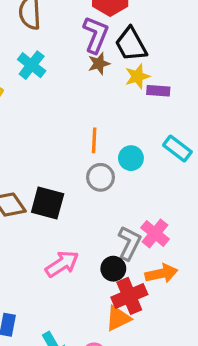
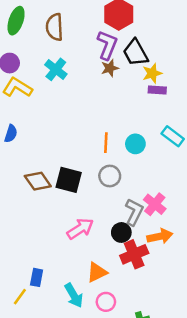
yellow star: (137, 76) -> (152, 73), moved
orange line: (94, 140) -> (106, 143), moved
gray circle: (100, 177) -> (110, 176), moved
orange triangle: (118, 318) -> (97, 272), moved

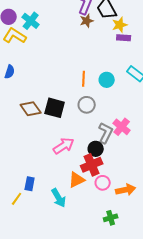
cyan cross: (56, 69) -> (31, 21), moved
orange arrow: (160, 236) -> (126, 190), moved
red cross: (134, 254) -> (92, 165), moved
pink circle: (106, 302) -> (103, 183), moved

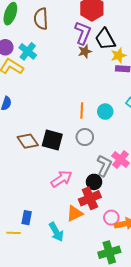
pink circle: (103, 183) -> (111, 218), moved
yellow line: (17, 199) -> (13, 233), turned 56
green cross: (111, 218) -> (109, 252), size x1.5

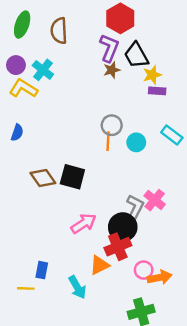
gray circle: (85, 137) -> (112, 125), moved
black circle: (94, 182) -> (123, 227), size x1.5

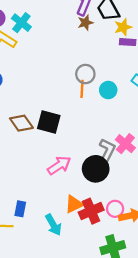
red cross: (118, 247) -> (91, 211), moved

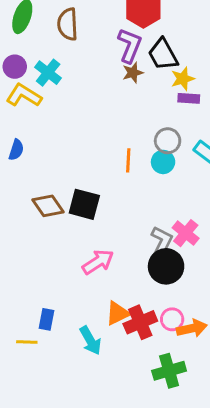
gray circle: (85, 74) -> (168, 141), moved
black circle: (96, 169) -> (166, 266), moved

